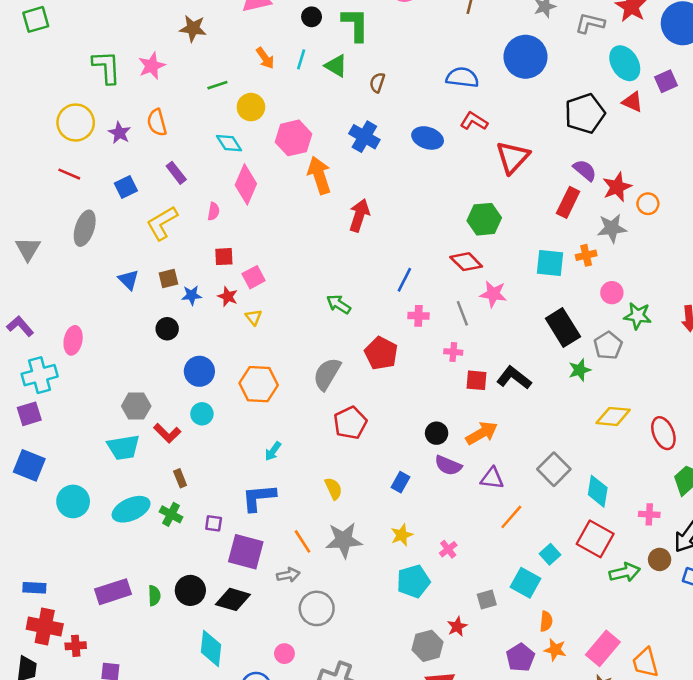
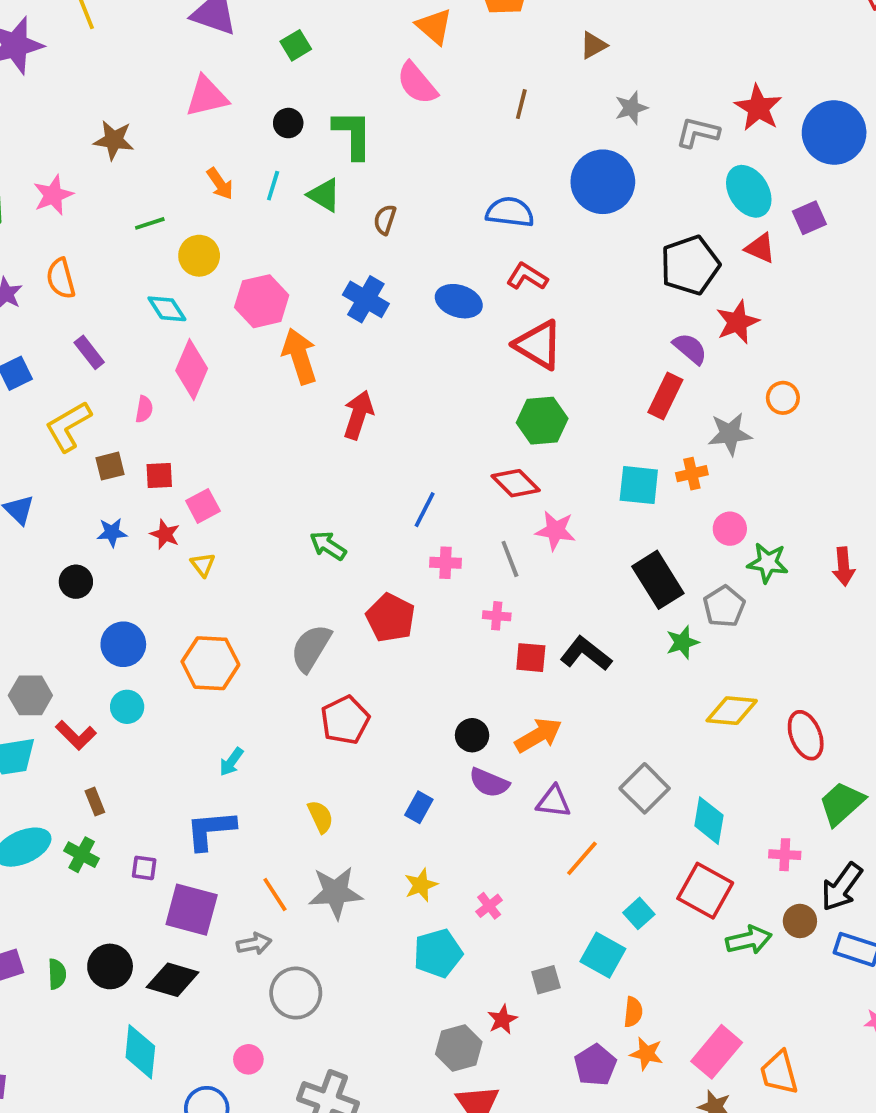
red triangle: (513, 157) -> (538, 345), moved, turned -42
red star: (617, 187) -> (737, 322), moved
brown square: (168, 278) -> (110, 466), moved

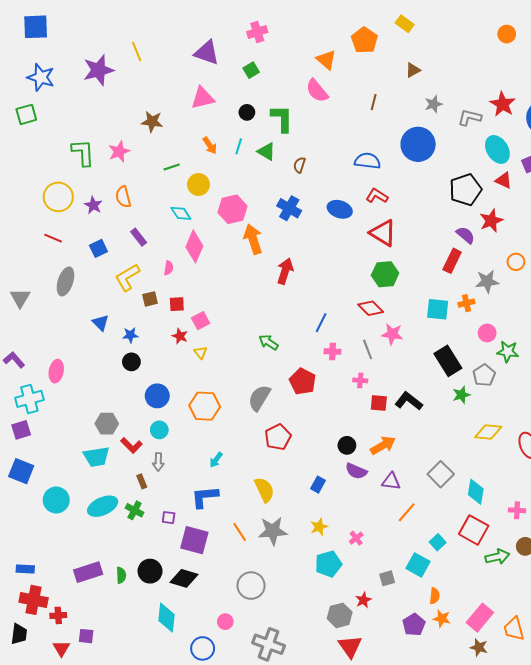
blue star: (112, 532) -> (130, 335), moved
yellow semicircle: (320, 817) -> (264, 490), size x1.4
gray arrow: (254, 944) -> (158, 462), moved, turned 102

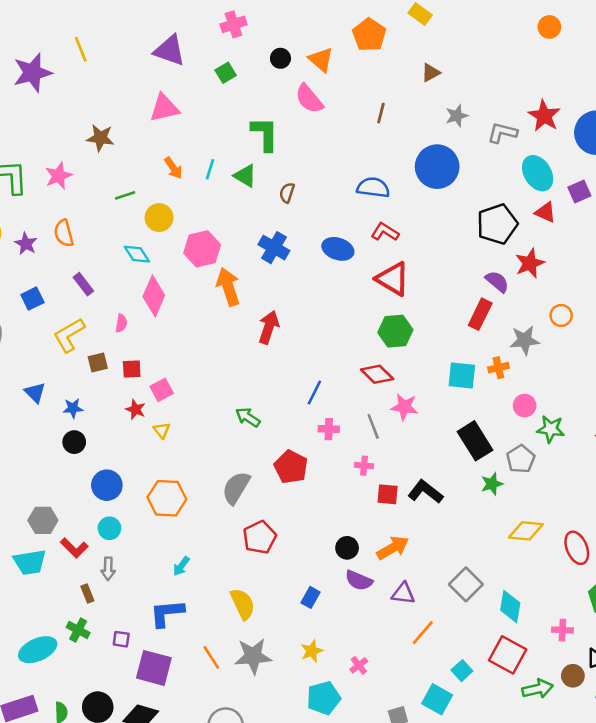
black circle: (247, 112) -> (280, 58), moved
cyan ellipse: (103, 506) -> (38, 650), moved

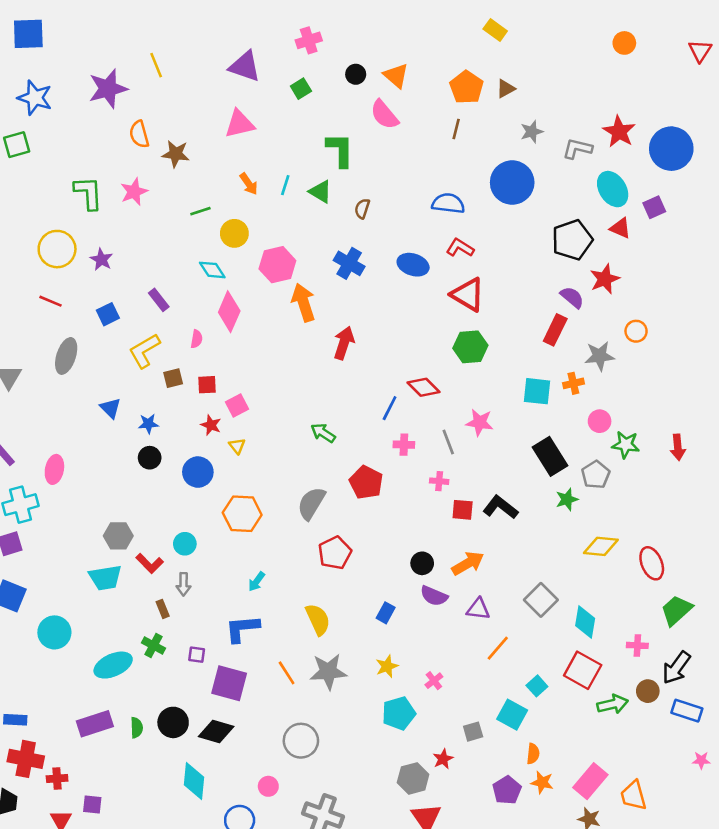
orange pentagon: (369, 35) -> (467, 87), moved
orange semicircle: (64, 233) -> (139, 134), moved
red diamond: (377, 374) -> (423, 387), moved
blue circle: (107, 485) -> (198, 472), moved

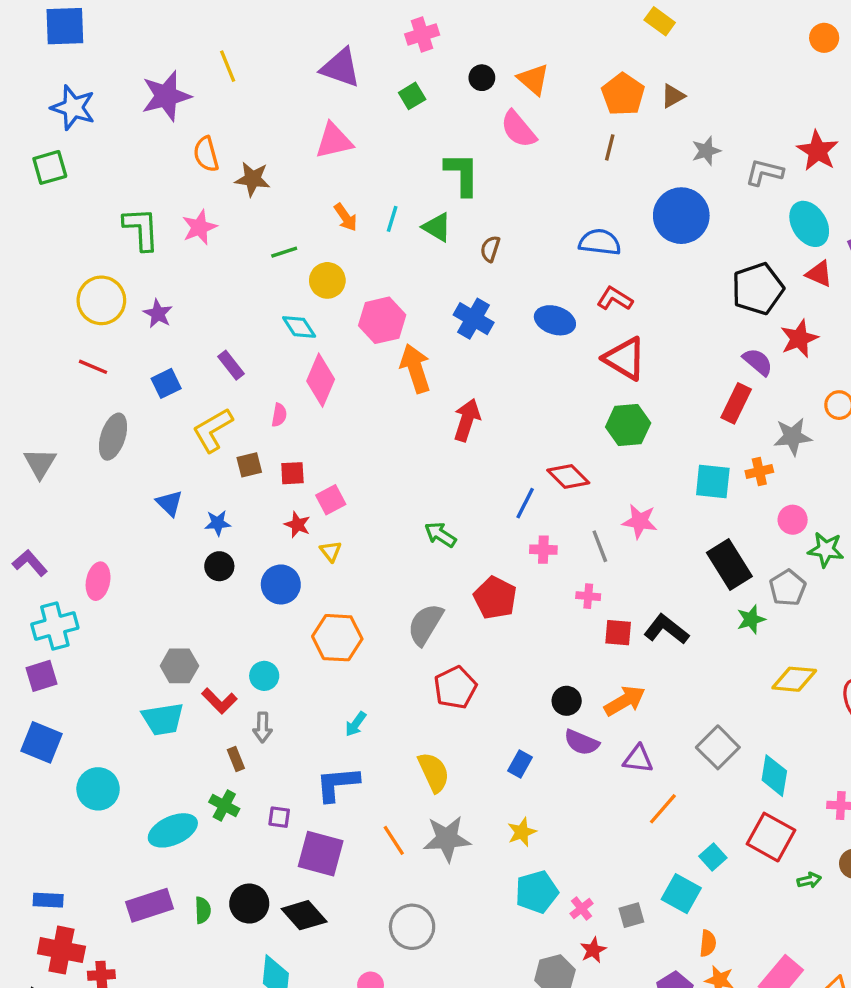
pink cross: (434, 681) -> (582, 909), moved
green arrow: (613, 704) -> (809, 880), size x0.6
black diamond: (216, 732) -> (304, 915), turned 32

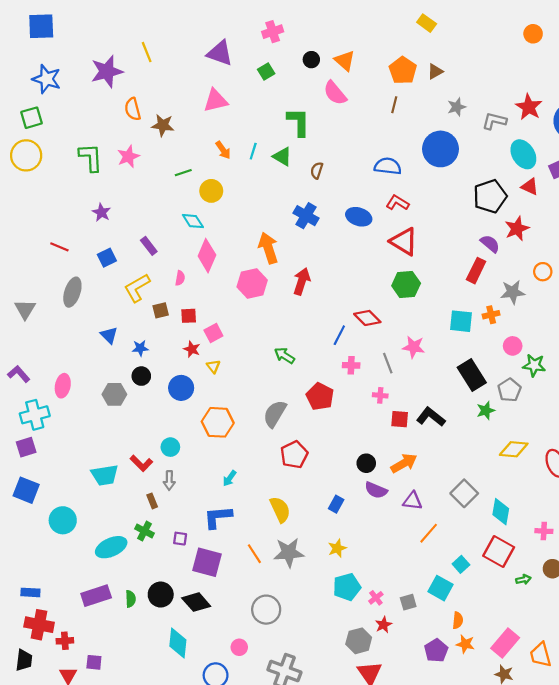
yellow circle: (101, 300) -> (26, 155), moved
pink hexagon: (382, 320) -> (252, 283), moved
gray hexagon: (179, 666) -> (114, 394), moved

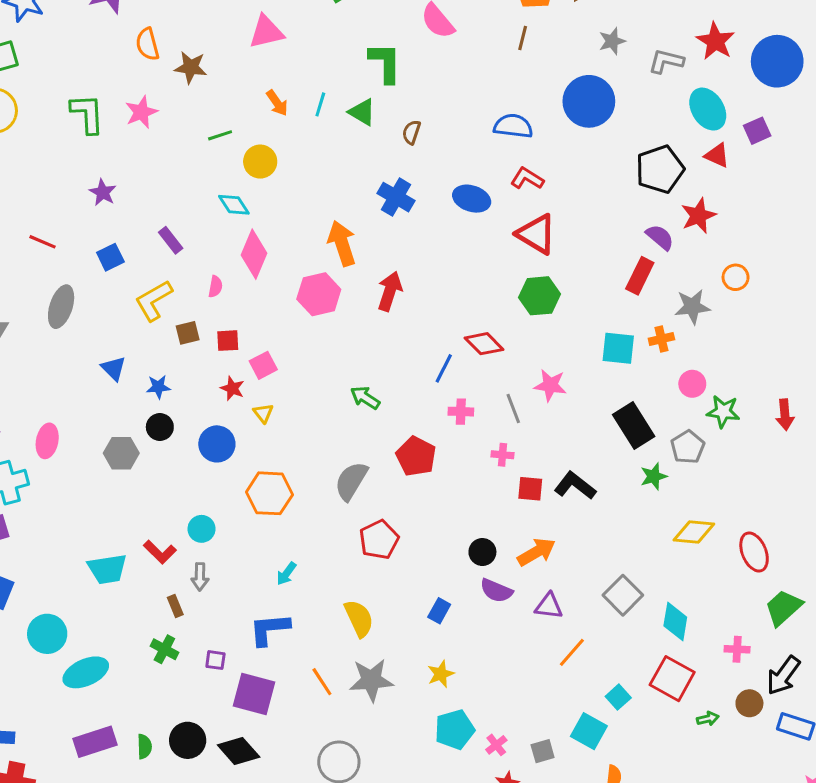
cyan ellipse: (111, 547) -> (86, 672), moved

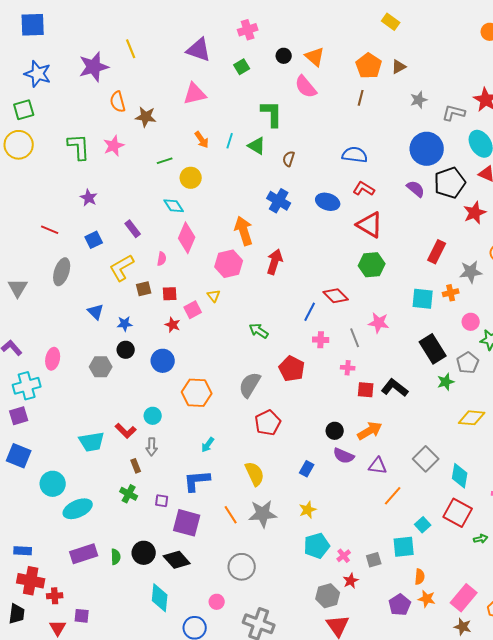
blue circle: (589, 101) -> (427, 149), moved
purple semicircle: (660, 237) -> (416, 189), moved
yellow triangle: (263, 413) -> (214, 296), moved
cyan square: (589, 731) -> (404, 547), turned -35

